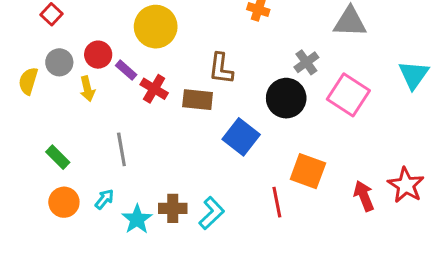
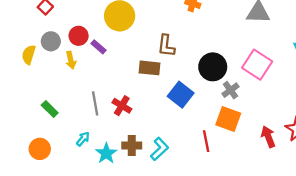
gray cross: (306, 62) -> (230, 90), moved
red cross: (154, 89) -> (122, 106), moved
orange circle: (64, 202) -> (40, 149), moved

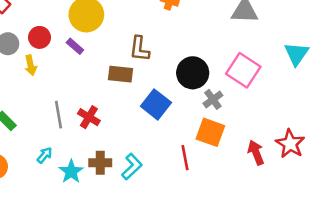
purple rectangle: (99, 47) -> (75, 46), moved

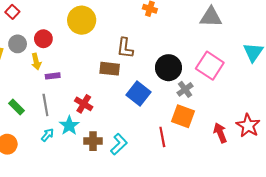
purple rectangle: (75, 46) -> (53, 76), moved, turned -48
gray line: (58, 115) -> (45, 105), moved
cyan star: (71, 172) -> (69, 126), moved

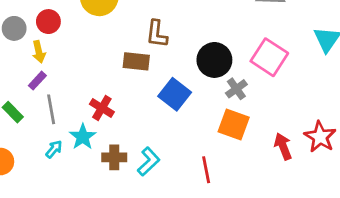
purple rectangle: (53, 76) -> (37, 81), moved, turned -40
red line: (162, 137) -> (206, 170), moved

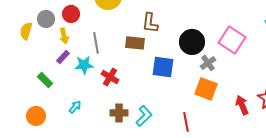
blue square: (175, 94) -> (163, 67), turned -30
gray line: (51, 109) -> (96, 43), moved
cyan star: (83, 137) -> (84, 65), moved, turned 30

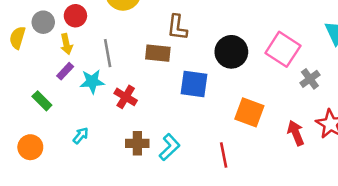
gray cross: (208, 63) -> (310, 79), moved

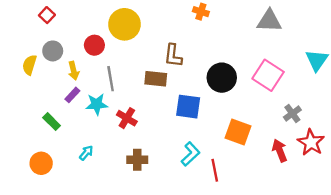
red circle: (75, 16) -> (94, 45), moved
gray cross: (310, 79) -> (292, 113), moved
cyan L-shape: (170, 147) -> (191, 154), moved

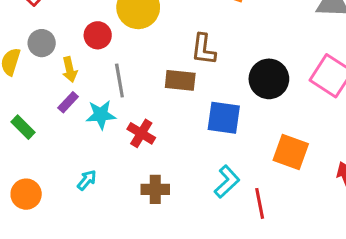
green rectangle: (52, 122) -> (23, 127), moved

